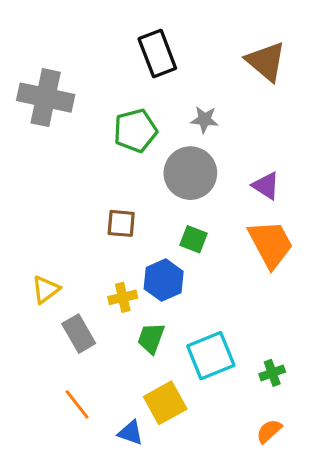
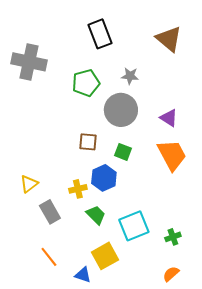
brown square: (121, 223) -> (88, 142), moved
green trapezoid: (151, 338) -> (96, 215), turned 115

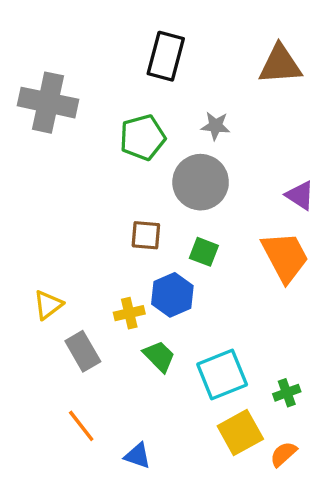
black rectangle: (100, 34) -> (166, 56), turned 36
brown triangle: (169, 39) -> (280, 64), turned -44
purple triangle: (169, 118) -> (300, 195), moved
yellow square: (105, 256) -> (240, 432), moved

